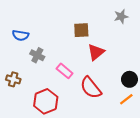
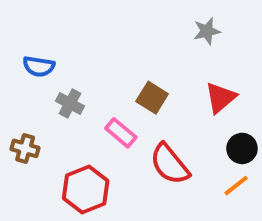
gray star: (121, 16) -> (207, 31), moved
brown square: (81, 30) -> (152, 98), moved, turned 35
red triangle: (96, 52) -> (221, 98), moved

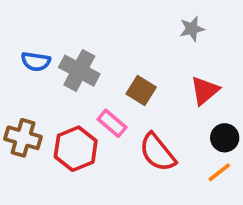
gray cross: (70, 104) -> (79, 71), moved, size x1.5
brown cross: (25, 148) -> (23, 138), size x1.4
red hexagon: (86, 190) -> (76, 149), moved

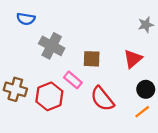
gray star: (192, 29) -> (146, 25), moved
blue semicircle: (36, 61) -> (26, 19), moved
brown square: (141, 91) -> (92, 59), turned -30

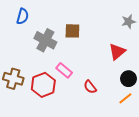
blue semicircle: (26, 19) -> (23, 16), turned -84
brown square: (92, 59) -> (72, 31), moved
red semicircle: (102, 99) -> (90, 87), size x0.6

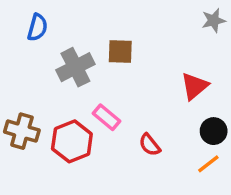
gray star: (128, 22) -> (214, 21), moved
gray cross: (45, 40) -> (75, 67), turned 35

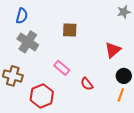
gray cross: (75, 67) -> (28, 42), moved, turned -30
red hexagon: (72, 141) -> (42, 96), moved
orange line: (208, 164) -> (121, 95), turned -32

